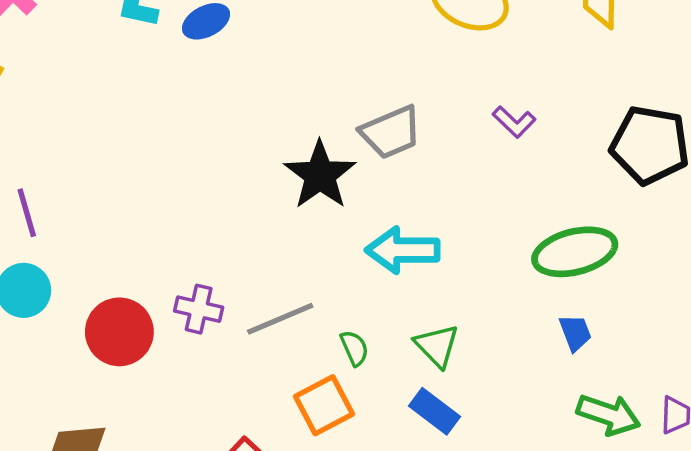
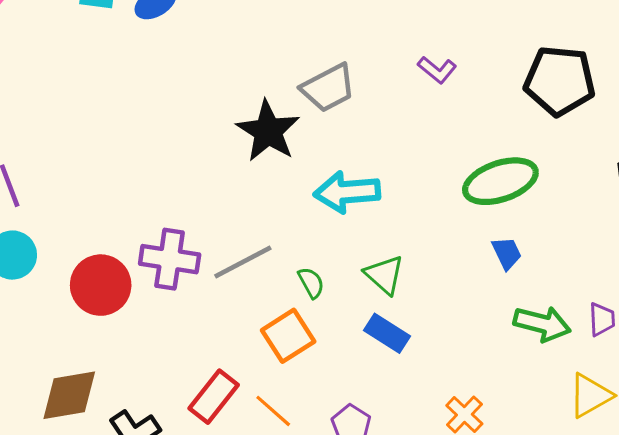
purple cross: (199, 309) -> (170, 259), size x1.4

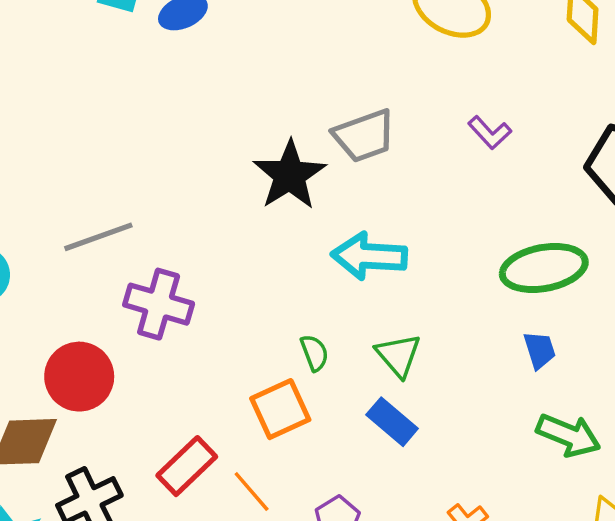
gray line: (243, 262) -> (98, 237), moved
red circle: (101, 285) -> (79, 377), moved

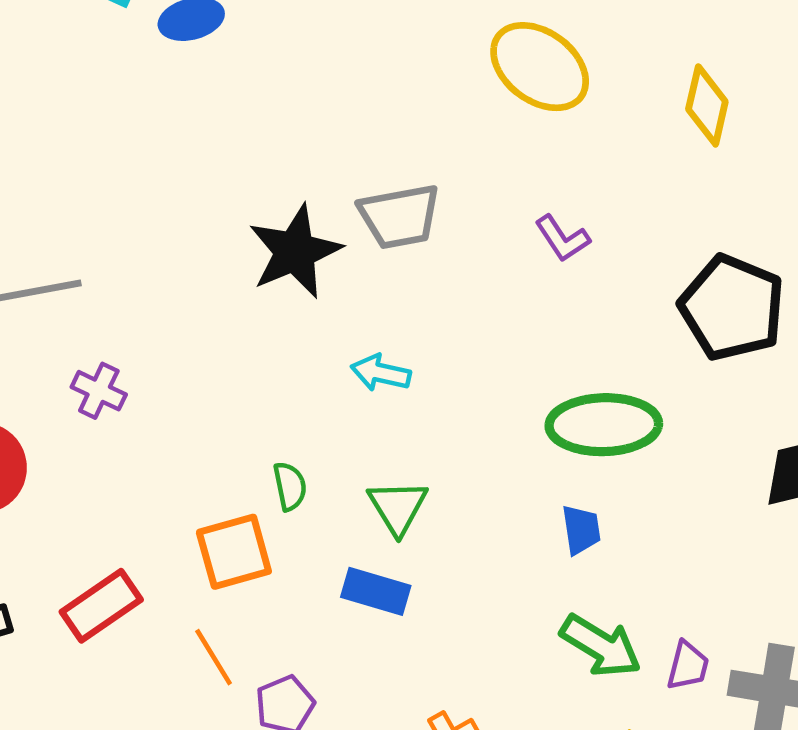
cyan arrow: (369, 256) -> (381, 373), size x0.6
purple cross: (159, 304) -> (99, 391), size x0.6
blue rectangle: (392, 422) -> (376, 591), turned -33
orange line: (252, 491) -> (214, 657), moved

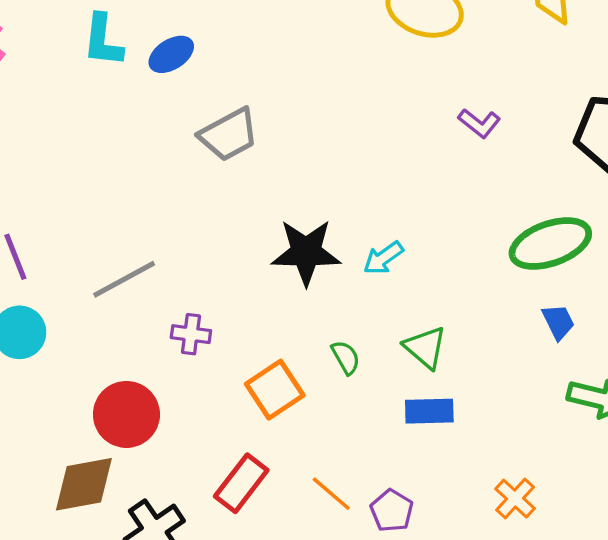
gray trapezoid: (399, 216) -> (229, 135), moved
black star: (295, 252) -> (306, 252), moved, turned -30
cyan arrow: (381, 373) -> (383, 258), turned -30
orange square: (234, 552) -> (275, 390), moved

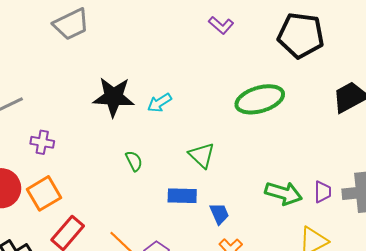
blue trapezoid: (558, 322) -> (219, 214), moved
green triangle: (425, 347) -> (202, 155), moved
orange square: (275, 390) -> (44, 193), moved

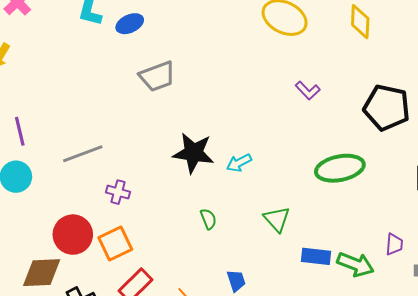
purple trapezoid: (323, 192) -> (394, 244), moved
blue rectangle: (182, 196) -> (316, 256), moved
blue trapezoid: (219, 214) -> (236, 281), moved

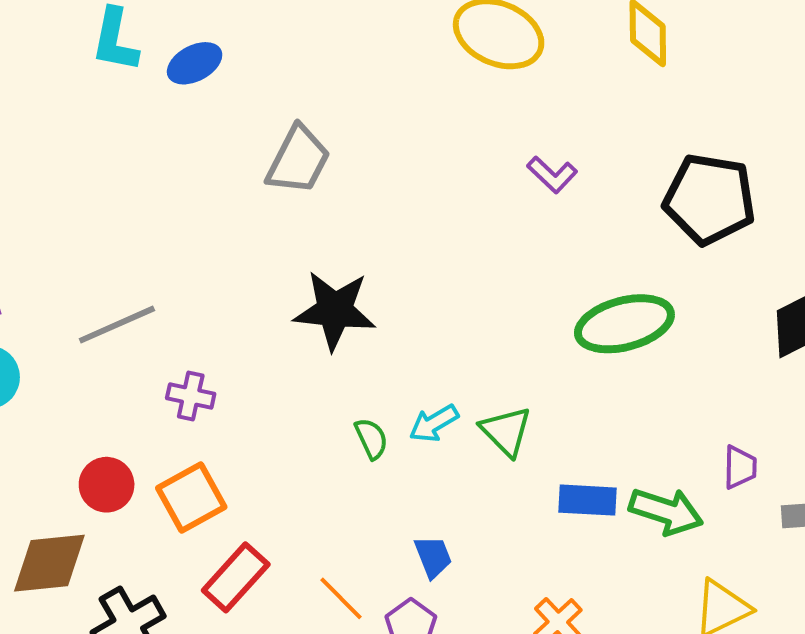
gray trapezoid: (157, 76) -> (298, 160), moved, turned -39
cyan arrow: (239, 163) -> (434, 423), moved
red circle: (73, 235) -> (107, 485), size x0.7

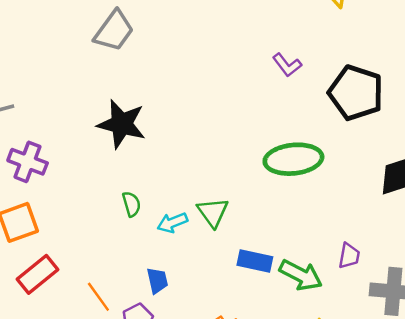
purple L-shape: (552, 175) -> (287, 65), moved
purple cross: (191, 396) -> (28, 162), size x1.4
cyan arrow: (434, 423) -> (172, 223), moved

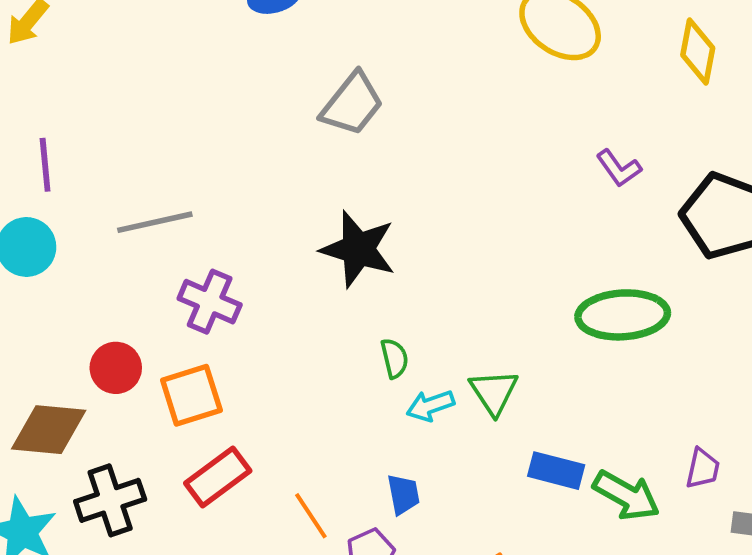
green semicircle: (132, 204) -> (394, 358), moved

